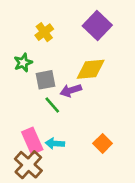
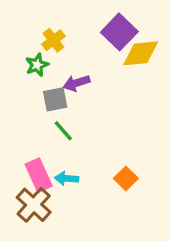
green star: (23, 63) -> (37, 65), moved
yellow diamond: (91, 69) -> (141, 53), moved
purple arrow: (71, 90) -> (76, 83), moved

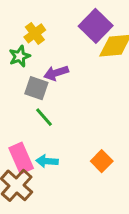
gray square: (55, 99) -> (36, 88), turned 30

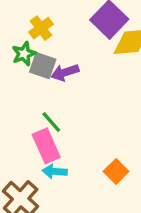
gray square: (36, 88) -> (43, 66), moved
pink rectangle: (21, 158) -> (46, 146), moved

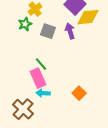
gray square: (43, 66) -> (48, 31), moved
purple arrow: (65, 72) -> (70, 31), moved, turned 91

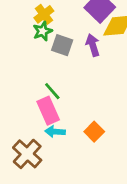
green star: (25, 24) -> (43, 31), moved
orange square: (79, 93) -> (94, 132), moved

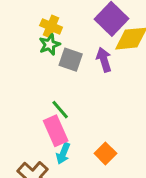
yellow cross: (44, 14) -> (51, 26), turned -30
cyan arrow: (55, 132) -> (63, 153), turned -72

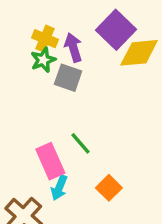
purple arrow: (104, 60) -> (73, 47), moved
green line: (60, 110) -> (81, 143), moved

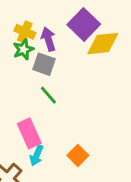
green line: (81, 143) -> (48, 95), moved

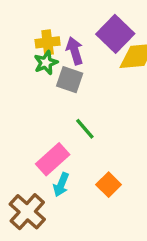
yellow cross: (25, 32) -> (48, 42), turned -30
green line: (48, 95) -> (85, 129), moved
pink rectangle: (29, 133) -> (53, 159), turned 72

